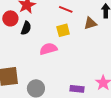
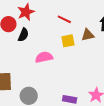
yellow square: (63, 30) -> (68, 41), moved

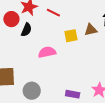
red line: (64, 19) -> (53, 13), moved

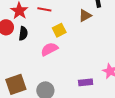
yellow square: (71, 36) -> (59, 30), moved

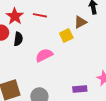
yellow square: (59, 30) -> (66, 36), moved

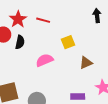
brown triangle: (80, 22) -> (86, 63), moved

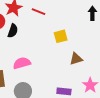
pink semicircle: (45, 60) -> (22, 63), moved

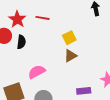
brown triangle: (76, 59) -> (70, 56), moved

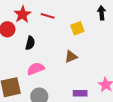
yellow square: (69, 38) -> (77, 28), moved
black semicircle: (21, 42) -> (30, 43), moved

